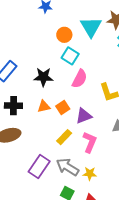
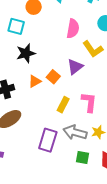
cyan square: (70, 56) -> (16, 26), moved
pink semicircle: (80, 79) -> (73, 29), moved
purple triangle: (84, 116) -> (75, 67), moved

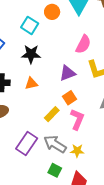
purple triangle: (75, 67) -> (67, 73), moved
orange square: (53, 77) -> (70, 98), moved

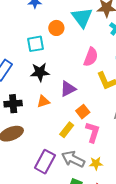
cyan square: (30, 25) -> (35, 44), turned -36
purple triangle: (67, 73) -> (68, 89), moved

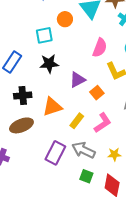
orange triangle: (43, 101) -> (52, 107), moved, size x1.5
orange square: (83, 112) -> (97, 93), moved
pink L-shape: (93, 132) -> (103, 123), turned 40
yellow star: (96, 163) -> (114, 154), moved

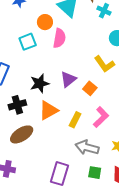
pink semicircle: (100, 48) -> (59, 38), moved
black star: (49, 64) -> (40, 83), moved
purple rectangle: (55, 153) -> (59, 174), moved

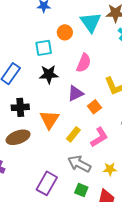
pink semicircle: (59, 38) -> (84, 63), moved
black star: (40, 83) -> (49, 74), moved
orange triangle: (48, 110) -> (49, 120), turned -40

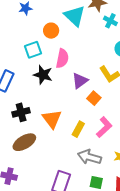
pink semicircle: (84, 63) -> (62, 58), moved
black star: (49, 74) -> (43, 75), turned 30
purple triangle: (75, 93) -> (80, 81), moved

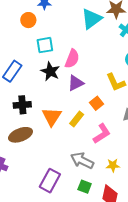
cyan triangle: (75, 16) -> (92, 19), turned 30
orange circle: (51, 31) -> (28, 20), moved
purple triangle: (80, 81) -> (76, 83), moved
yellow rectangle: (78, 129) -> (77, 119), moved

